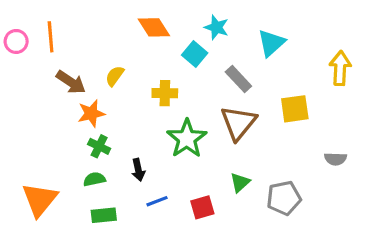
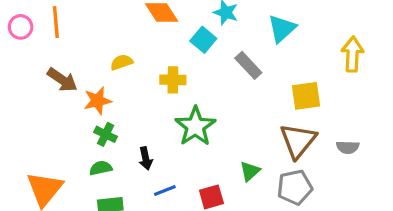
yellow semicircle: (115, 76) -> (122, 62), turned 35
brown arrow: (71, 82) -> (62, 80), moved
brown triangle: (238, 123) -> (298, 141), moved

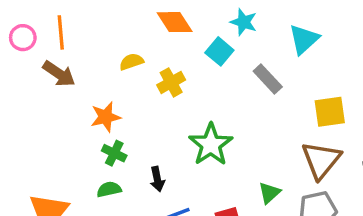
yellow semicircle: (122, 62) -> (131, 62), moved
brown arrow: (62, 80) -> (59, 74), moved
yellow cross: (173, 80) -> (171, 82), moved, turned -30

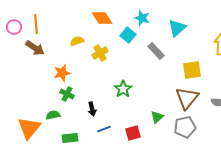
green star: (211, 145) -> (123, 89), size x0.7
green semicircle: (109, 189) -> (53, 115), moved

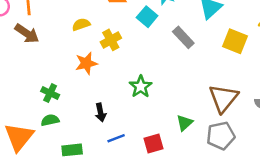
yellow square: (192, 70) -> (235, 41), moved, turned 30
orange star: (62, 73) -> (86, 63), moved
green cross: (67, 94) -> (50, 93), moved

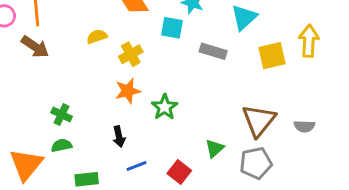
cyan square: (147, 17) -> (172, 28), turned -30
gray rectangle: (183, 37) -> (213, 51), turned -30
yellow square: (235, 41) -> (272, 56), turned -35
orange star: (86, 63) -> (128, 91), moved
red square: (154, 143) -> (179, 172), turned -36

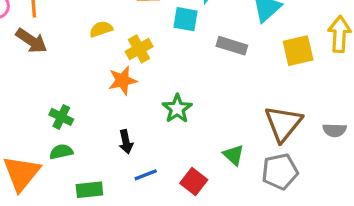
orange star: (128, 91) -> (123, 80), moved
green triangle: (215, 148) -> (233, 155), turned -36

